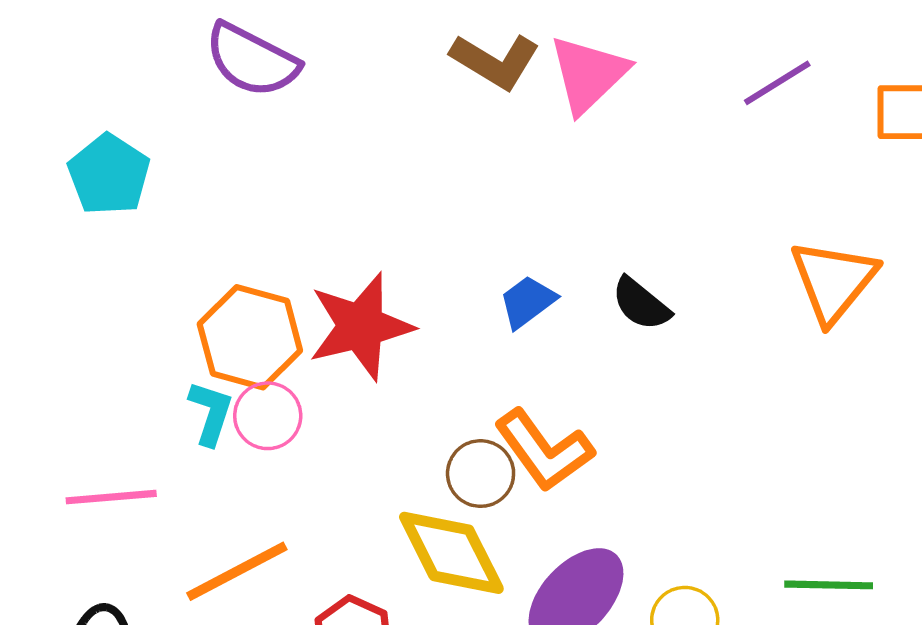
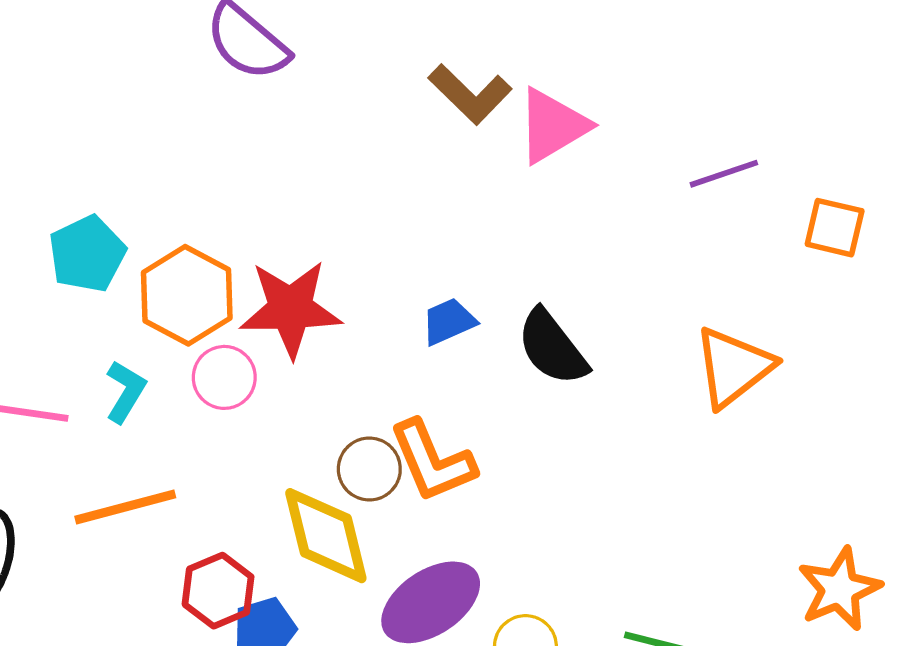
cyan pentagon: (109, 175) -> (87, 254), moved
black semicircle: (641, 304) -> (552, 347), size x1.4
cyan L-shape: (211, 413) -> (125, 392), moved
pink circle: (268, 416) -> (224, 377), moved

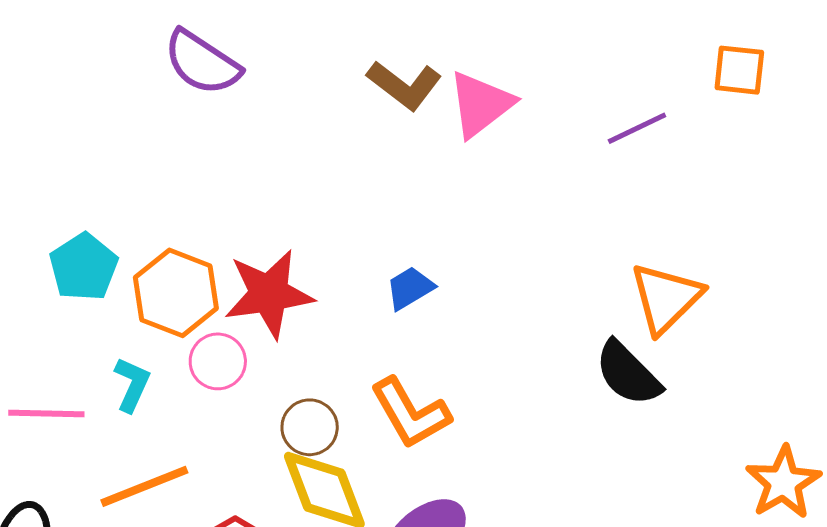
orange square: (835, 228) -> (739, 70), moved
black semicircle: (552, 347) -> (628, 373), moved
brown circle: (369, 469) -> (310, 427), moved

